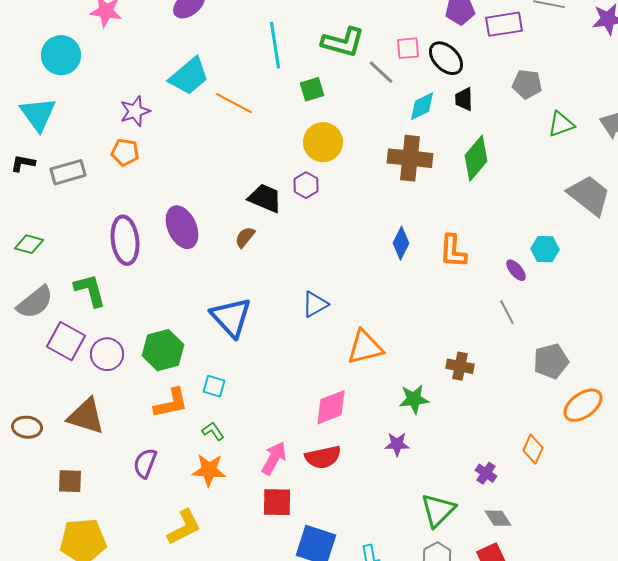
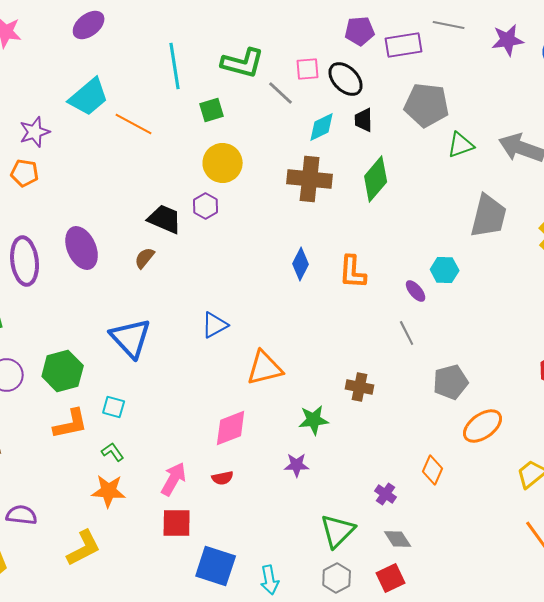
gray pentagon: (527, 84) -> (427, 105), size x1.5
gray trapezoid: (589, 195) -> (489, 216), turned 66
red semicircle: (323, 457) -> (223, 478), size x0.6
purple semicircle: (145, 463) -> (22, 515), moved, turned 76

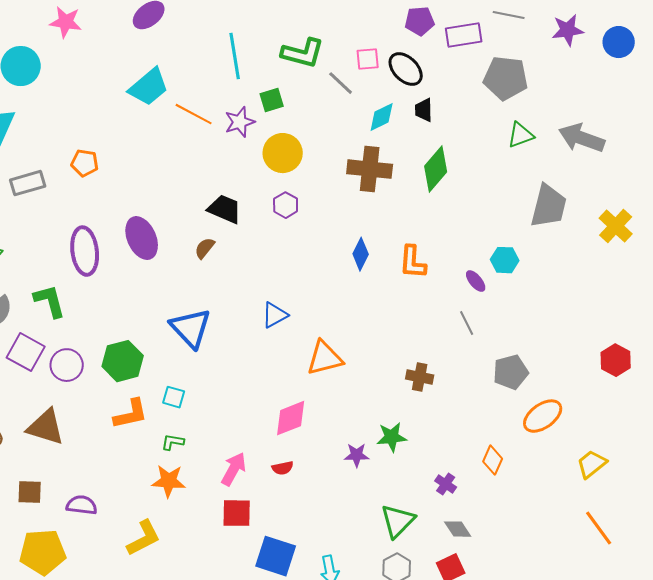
gray pentagon: (427, 105) -> (506, 78), moved
purple star: (35, 132) -> (240, 122), moved
purple hexagon: (206, 206) -> (286, 205), moved
green star: (314, 420) -> (392, 437), moved
green L-shape: (113, 452) -> (173, 442), turned -45

